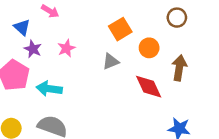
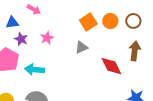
brown circle: (177, 18) -> (133, 21), moved
blue triangle: (22, 27) -> (12, 22), turned -48
orange circle: (149, 48) -> (110, 21), moved

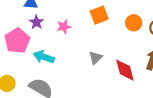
orange square: (88, 22) -> (99, 15), moved
gray triangle: (81, 47) -> (96, 58), moved, turned -32

